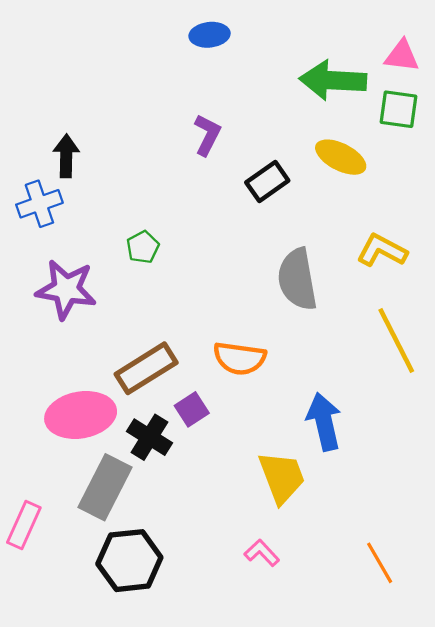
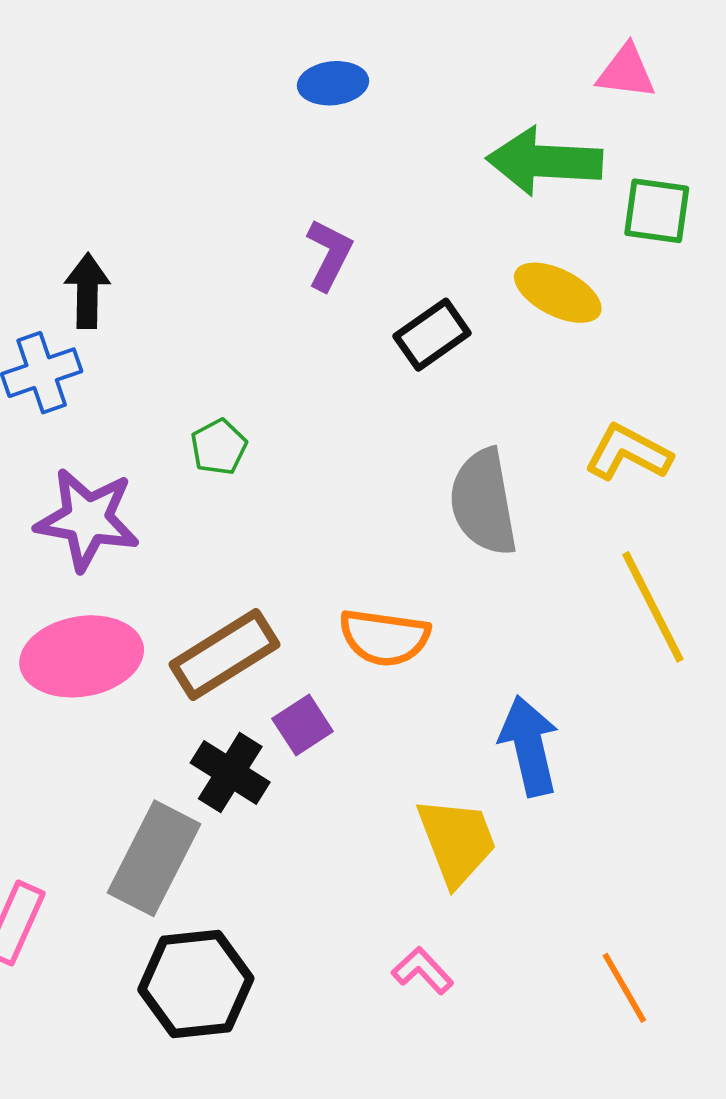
pink triangle: (402, 56) -> (626, 72), moved
pink ellipse: (81, 415) -> (82, 656), moved

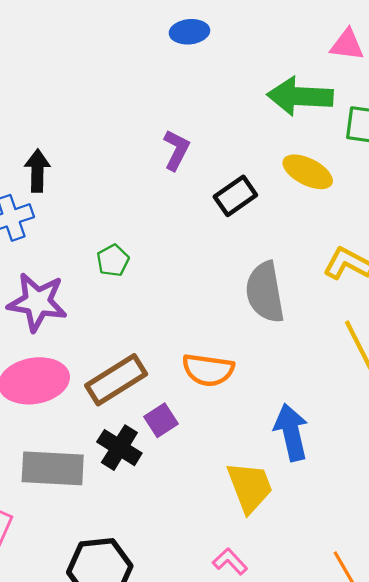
blue ellipse: (333, 83) -> (189, 32), moved
gray rectangle: (154, 858) -> (53, 468), moved, turned 66

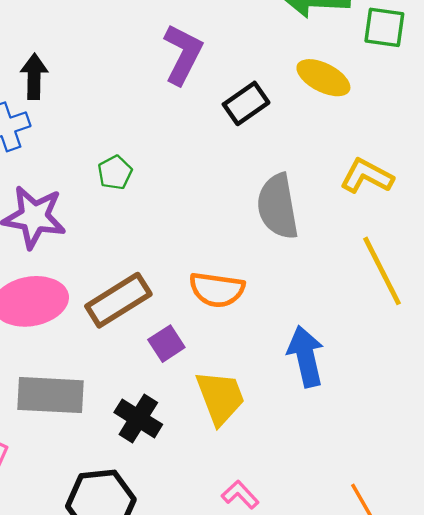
purple L-shape: (176, 150) -> (183, 54), size x1.4
black cross: (119, 448) -> (138, 418), moved
yellow trapezoid: (250, 487) -> (220, 397), moved

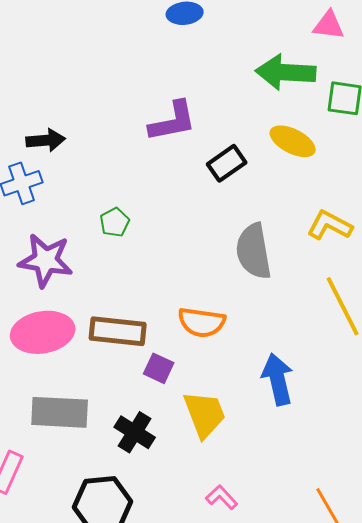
purple L-shape: (183, 54) -> (173, 121), turned 52
black arrow: (34, 77) -> (46, 140), turned 84
brown rectangle: (118, 300) -> (118, 331), turned 38
purple square: (166, 344) -> (159, 368), turned -32

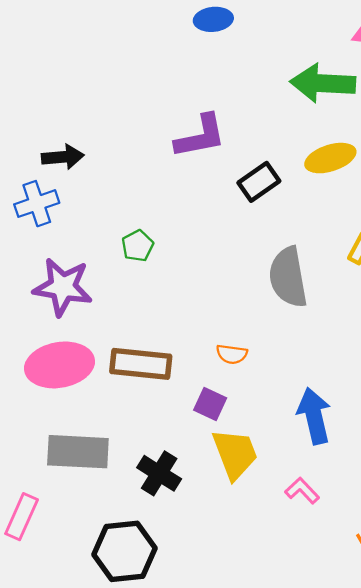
yellow ellipse: (293, 141) -> (330, 158), turned -45
orange semicircle: (202, 322) -> (232, 354), size x0.6
purple square: (159, 368) -> (210, 404), moved
pink L-shape: (222, 497) -> (302, 491), moved

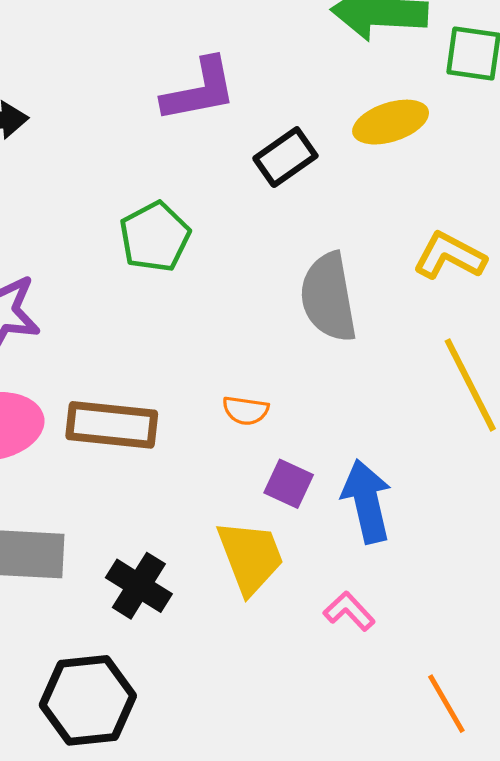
green pentagon: (137, 246) -> (155, 237), moved, size x1.5
purple square: (210, 404) -> (289, 484), moved

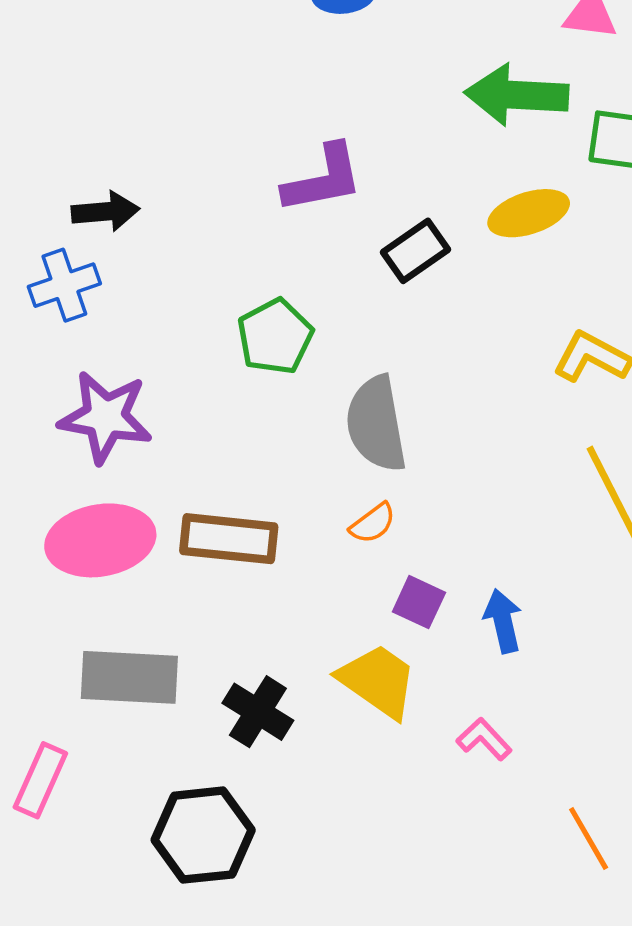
gray semicircle: (328, 297) -> (376, 424), moved
orange semicircle: (246, 410) -> (373, 523), turned -45
blue arrow: (367, 501) -> (503, 621), size x0.7
yellow trapezoid: (250, 557) -> (378, 681), turned -34

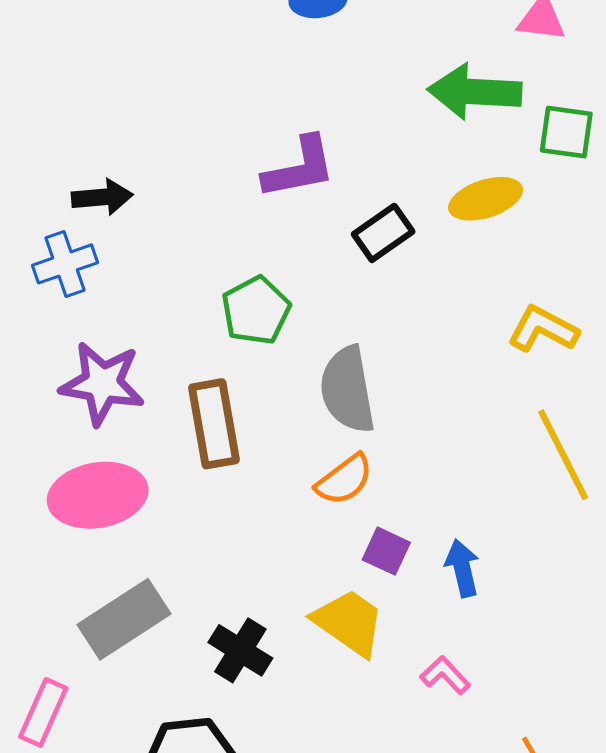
orange semicircle: (373, 523) -> (344, 480), size x1.4
brown rectangle: (229, 539) -> (214, 424), moved, turned 74
gray rectangle: (129, 677) -> (124, 619), turned -36

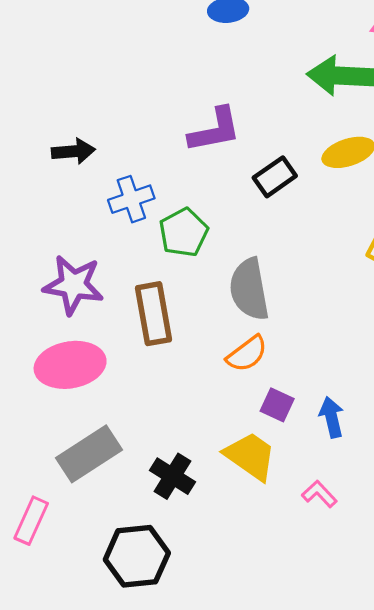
blue cross: (65, 264) -> (131, 199), moved

